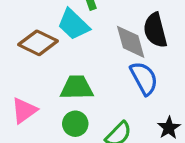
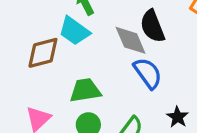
brown diamond: (38, 43) -> (43, 53), turned -33

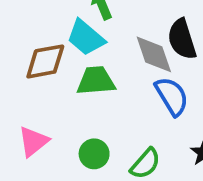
green trapezoid: (85, 90) -> (96, 81), moved

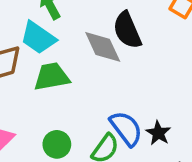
blue semicircle: (172, 96) -> (126, 128), moved

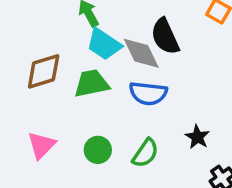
cyan trapezoid: (38, 38) -> (104, 44), moved
blue semicircle: (126, 128) -> (148, 93), moved, turned 135

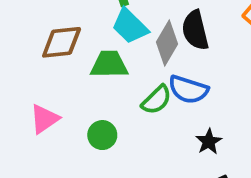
gray diamond: (141, 53) -> (167, 43), turned 45
blue semicircle: (148, 93) -> (188, 89), moved
green semicircle: (145, 153) -> (157, 100), moved

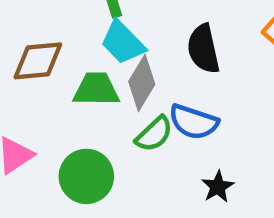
gray diamond: (167, 43) -> (142, 83), moved
green circle: (102, 135) -> (86, 176), size x1.5

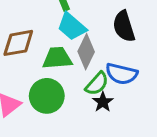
green circle: (86, 176) -> (47, 96), moved
black star: (218, 187) -> (103, 102), moved

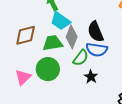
black semicircle: (124, 26) -> (96, 32), moved
black star: (103, 102) -> (91, 77), moved

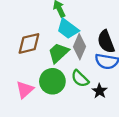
green trapezoid: (53, 43) -> (58, 53), turned -35
green semicircle: (81, 58) -> (80, 79), moved, turned 96

